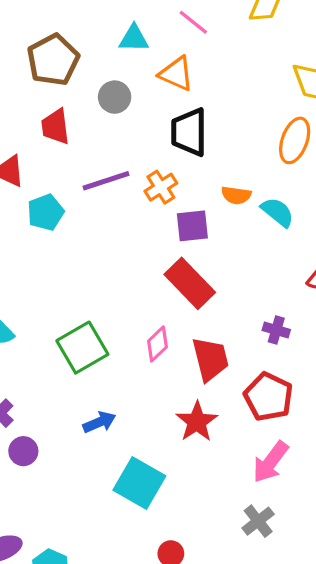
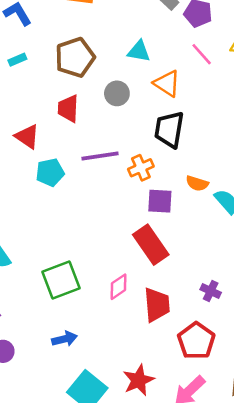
pink line: (193, 22) -> (202, 54), moved
red star: (197, 422) -> (138, 380), moved

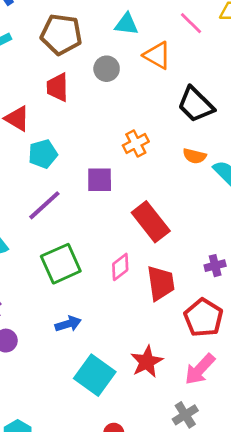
brown pentagon: (75, 57) -> (61, 34), turned 30
black trapezoid: (169, 130) -> (196, 105), moved, turned -51
purple line: (100, 156) -> (44, 205), moved, turned -30
purple square: (160, 201) -> (100, 180), moved
purple cross: (211, 291) -> (215, 266), turned -36

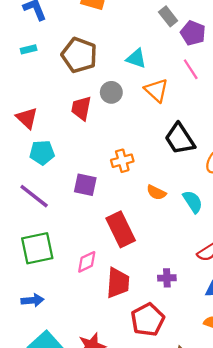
red trapezoid: (58, 87) -> (81, 108), moved
orange semicircle: (194, 156) -> (156, 192), moved
purple line: (44, 205) -> (34, 196), turned 68

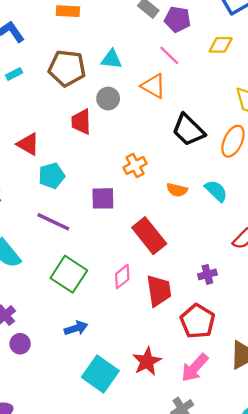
cyan triangle: (136, 58) -> (111, 59), moved
pink line: (191, 69) -> (169, 55), moved
green square: (37, 248) -> (69, 274), turned -32

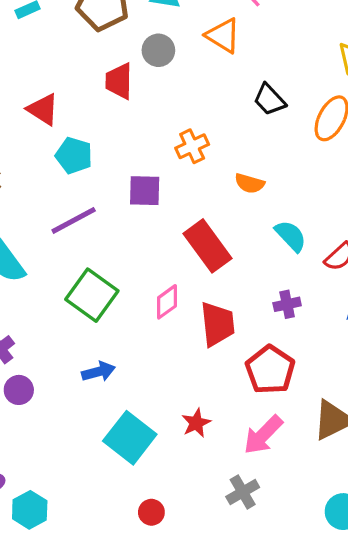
black trapezoid: (188, 130) -> (269, 100), size x0.7
cyan pentagon: (52, 176) -> (74, 155), turned 30
cyan semicircle: (216, 191) -> (291, 236), moved
purple line: (53, 222) -> (74, 220), turned -56
red star: (147, 361) -> (196, 423), size x0.7

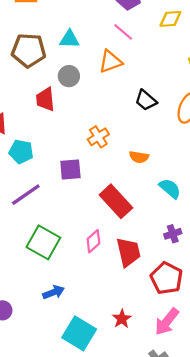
orange triangle: (223, 36) -> (110, 62), turned -45

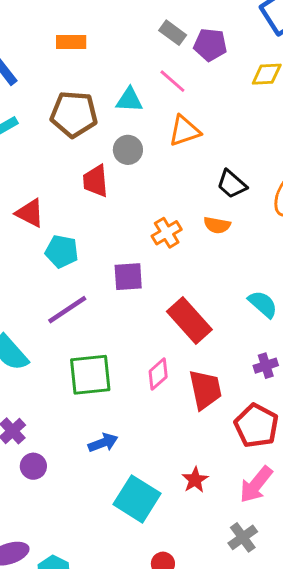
pink line: (123, 32) -> (172, 81), moved
orange semicircle: (139, 157) -> (217, 225), moved
green square: (43, 242) -> (90, 375), turned -36

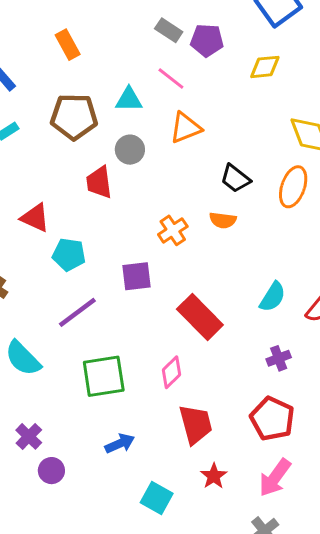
orange rectangle: (71, 42) -> (68, 45), turned 64
cyan semicircle: (263, 304) -> (273, 297), turned 84
red trapezoid: (205, 390) -> (196, 424), moved
cyan square: (137, 499) -> (157, 498), size x0.7

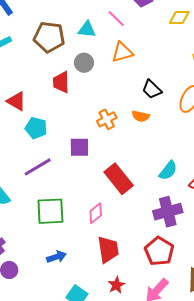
purple cross: (279, 358) -> (168, 212), size x1.8

